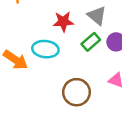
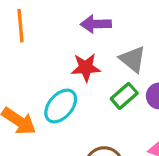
cyan ellipse: (45, 49) -> (61, 106), turned -55

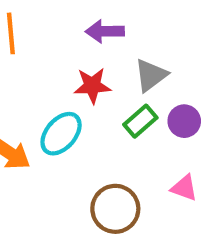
gray triangle: (133, 59) -> (151, 75), turned 44

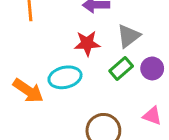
cyan ellipse: (61, 134) -> (65, 77), turned 36

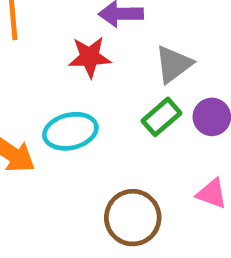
red star: (87, 43) -> (90, 57), moved

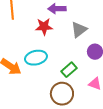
green rectangle: (162, 117) -> (69, 70), moved

